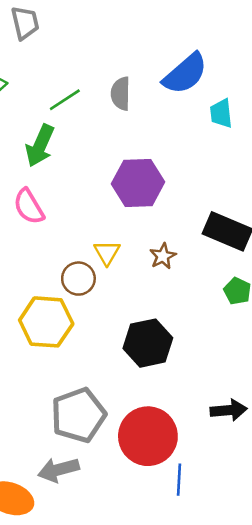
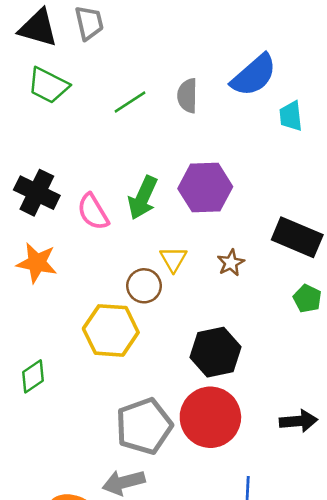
green arrow: (40, 146) -> (143, 198), moved
red circle: (148, 436) -> (210, 417), moved

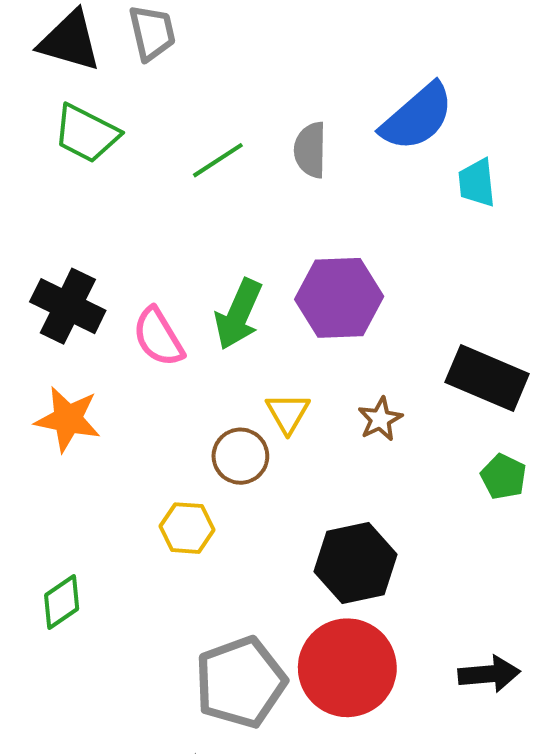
yellow hexagon: (111, 330) -> (187, 528), size x0.6

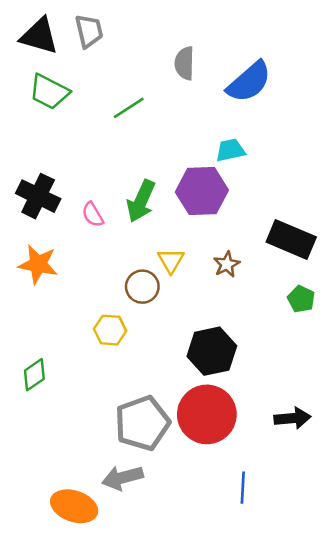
gray semicircle: (310, 150) -> (185, 63), moved
cyan trapezoid: (477, 183) -> (230, 150), moved, turned 84
pink semicircle: (158, 337) -> (93, 215), size x0.7

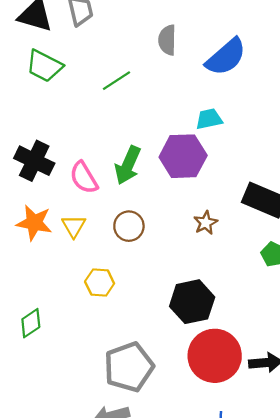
pink semicircle: (93, 215) -> (84, 178), size x1.4
yellow triangle: (171, 261) -> (74, 226), moved
brown circle: (142, 287) -> (129, 226), moved
red circle: (207, 414) -> (215, 356), moved

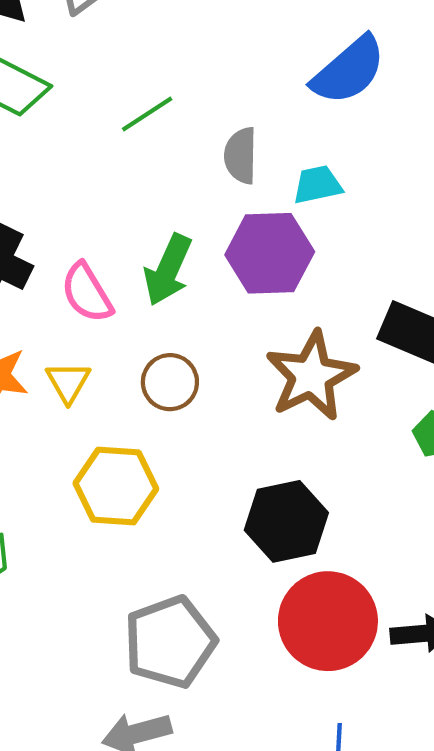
gray semicircle: (167, 40) -> (241, 156), moved
brown star: (206, 223) -> (311, 376), size x2.0
yellow hexagon: (100, 283) -> (116, 486), size x1.5

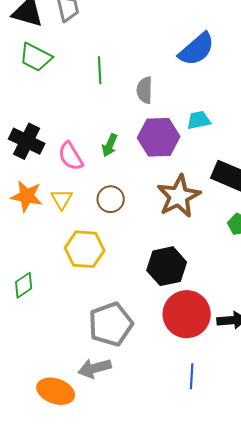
green line: (147, 114) -> (100, 70), turned -60
cyan trapezoid: (318, 185) -> (199, 120), moved
green arrow: (168, 270) -> (110, 145), size x0.7

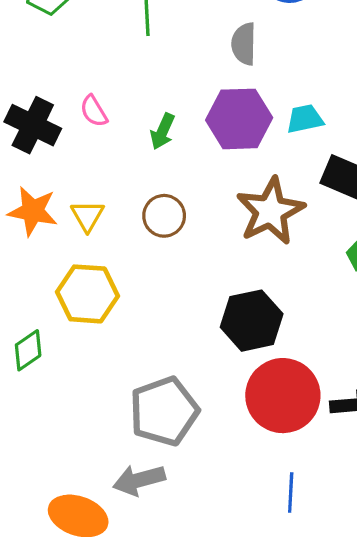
gray semicircle: (145, 90) -> (244, 44), moved
cyan trapezoid: (199, 120) -> (305, 119), moved
pink semicircle: (71, 156) -> (94, 111), moved, size x0.7
yellow hexagon: (85, 249) -> (87, 294), moved

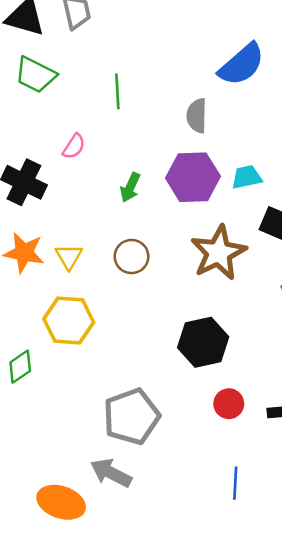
pink semicircle: (94, 111) -> (74, 146), moved, turned -116
red circle: (283, 396) -> (229, 404), size x0.5
gray arrow: (139, 480) -> (111, 473), turned 42

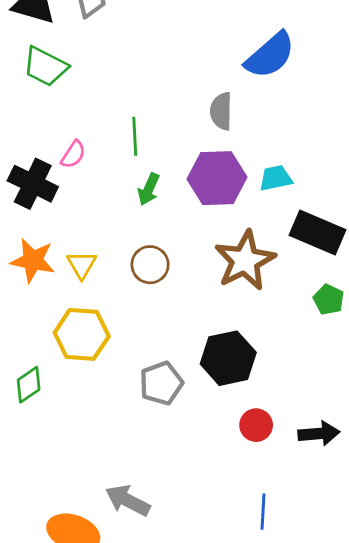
green line: (117, 91) -> (135, 136), moved
pink semicircle: (74, 146) -> (73, 154), moved
gray pentagon: (131, 417) -> (161, 383), moved, size x0.7

